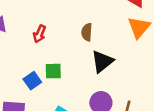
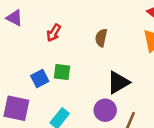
black triangle: (102, 61) -> (118, 82), moved

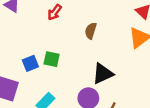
red arrow: (54, 33) -> (55, 12), moved

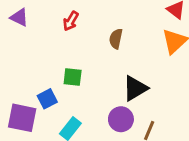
blue square: (30, 63) -> (47, 99), moved

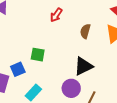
red arrow: (71, 21) -> (56, 15), moved
brown semicircle: (116, 39) -> (85, 31), moved

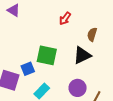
green square: (38, 55) -> (47, 55), size x1.5
black triangle: (83, 66) -> (82, 55), moved

